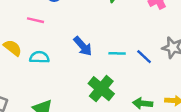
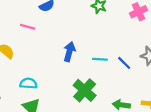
blue arrow: (83, 46) -> (69, 52), turned -126
cyan semicircle: (39, 57) -> (28, 83), moved

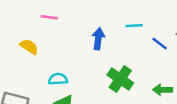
cyan line: (100, 59) -> (134, 26), moved

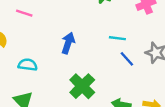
cyan line: (134, 26) -> (117, 38), moved
cyan semicircle: (58, 79) -> (28, 65), moved

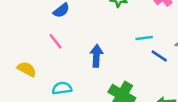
pink line: (24, 13) -> (56, 41), moved, turned 49

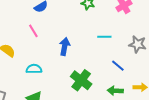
blue line: (159, 56) -> (118, 66), moved

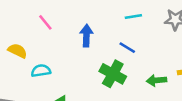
blue line: (118, 66) -> (127, 48), moved
cyan semicircle: (34, 69) -> (41, 71), moved

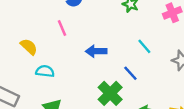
cyan line: (133, 17) -> (144, 46), turned 42
blue arrow: (86, 36) -> (96, 51), turned -108

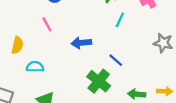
cyan line: (144, 46) -> (120, 20), moved, turned 72
yellow semicircle: (29, 47) -> (17, 45), turned 66

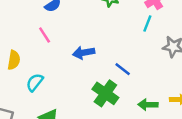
cyan line: (120, 20) -> (147, 23), moved
cyan semicircle: (35, 67) -> (35, 82), turned -48

